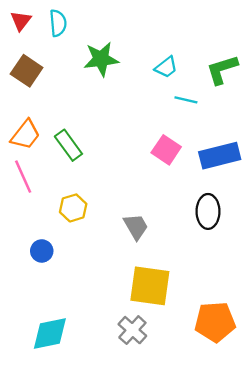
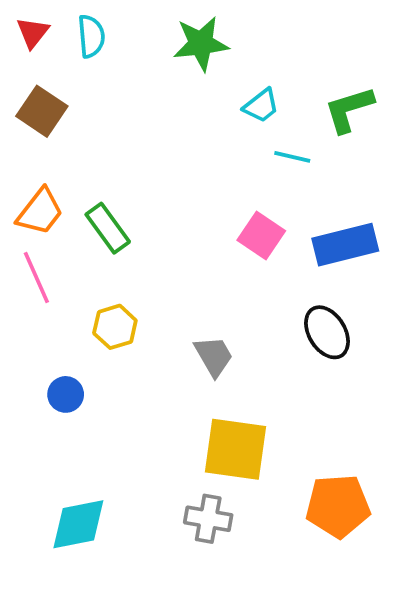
green star: (101, 59) -> (201, 44), moved
black ellipse: (208, 211) -> (327, 332), turned -32
gray cross: (132, 330) -> (208, 519), turned -32

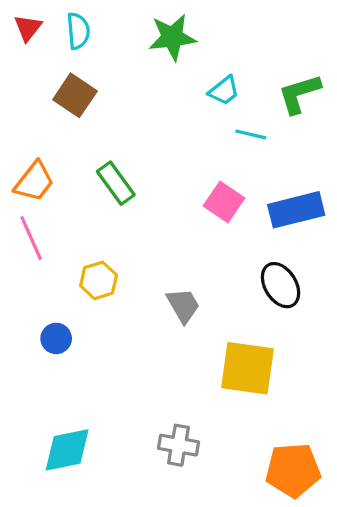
brown square: (42, 111) -> (75, 95), moved
green rectangle: (108, 228) -> (116, 183), moved
yellow square: (236, 449) -> (248, 368), moved
orange pentagon: (338, 506) -> (293, 470), moved

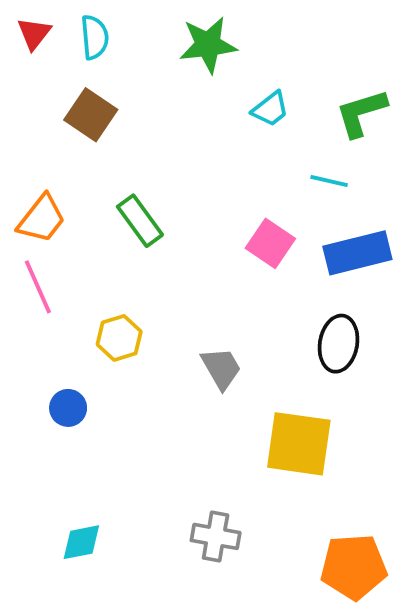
cyan line: (251, 134) -> (329, 181), moved
black ellipse: (281, 285) -> (339, 344), turned 42
cyan diamond: (67, 450) -> (81, 542), size x0.7

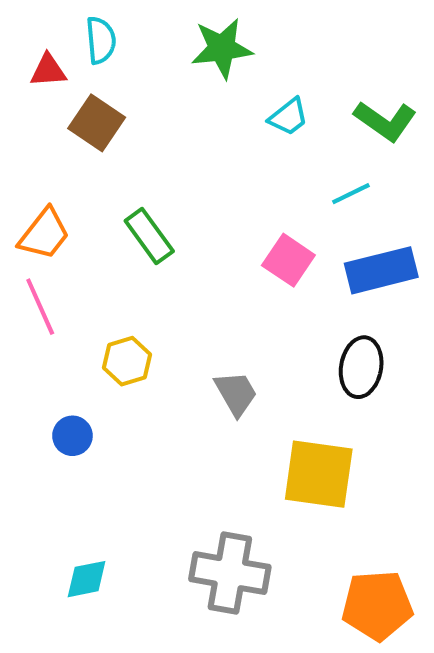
red triangle: (34, 33) -> (48, 70), moved, turned 48
green L-shape: (361, 113) -> (385, 121), turned -128
cyan line: (329, 181) -> (351, 194), turned -39
gray cross: (216, 536) -> (230, 573), size x1.5

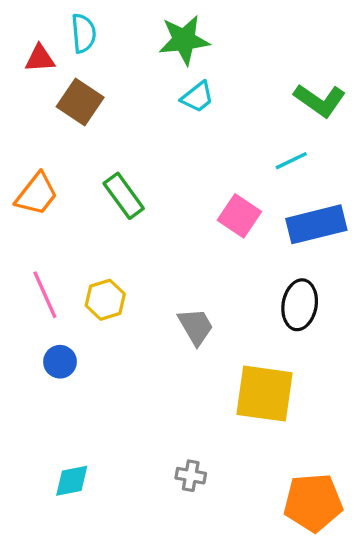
cyan trapezoid: (288, 117) -> (197, 97), moved
pink line: (40, 307) -> (45, 295), moved
gray cross: (230, 573) -> (191, 476), size x0.5

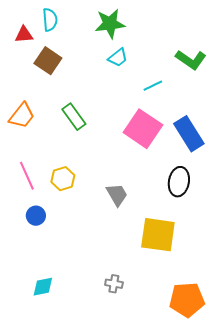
cyan line: (291, 161) -> (153, 86), moved
pink square: (239, 216) -> (143, 129), size x1.5
blue rectangle: (316, 224) -> (189, 134), turned 72

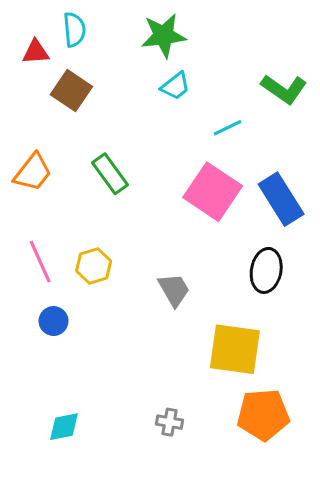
orange pentagon: (187, 300) -> (263, 415), moved

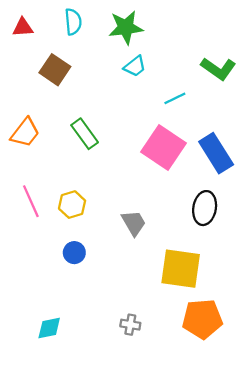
cyan semicircle: (74, 30) -> (73, 22), moved
red triangle: (36, 52) -> (23, 27), moved
blue circle: (54, 321) -> (74, 253), moved

